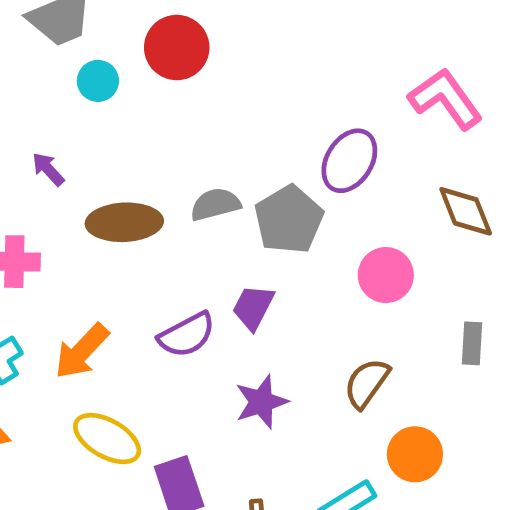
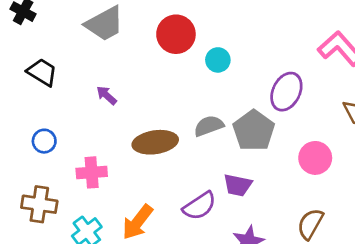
cyan circle: (98, 81) -> (218, 60), moved
purple arrow: (48, 169) -> (106, 95), moved
purple trapezoid: (253, 307) -> (238, 185), turned -100

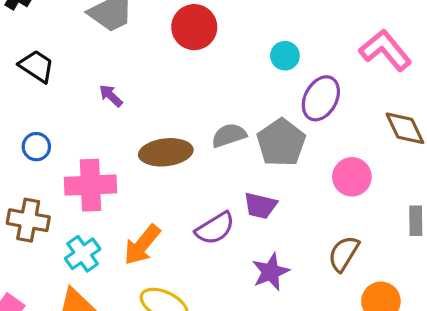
cyan circle: (218, 60) -> (285, 56), moved
pink cross: (92, 172) -> (90, 185), size x1.4

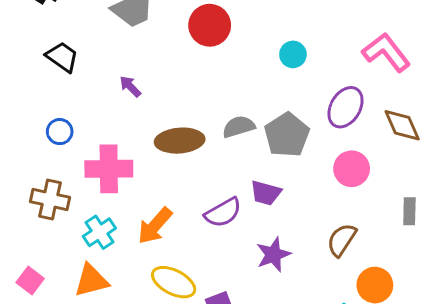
purple ellipse: (321, 98) -> (345, 107), moved

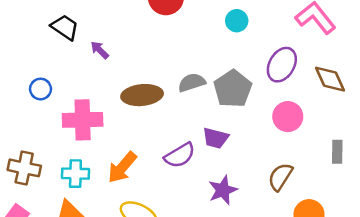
black trapezoid: (62, 57) -> (65, 27), moved
brown cross: (50, 200) -> (24, 168), moved
cyan cross: (99, 232) -> (75, 174), turned 36

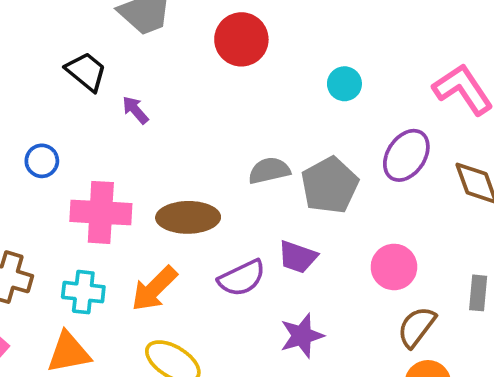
brown ellipse: (142, 95) -> (188, 217), moved
pink circle: (288, 117) -> (394, 267), moved
brown semicircle: (280, 177) -> (417, 327), moved

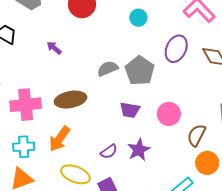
purple arrow: (135, 110) -> (54, 48), moved
pink circle: (394, 267) -> (169, 114), moved
purple semicircle: (242, 278) -> (109, 152), moved, size x0.7

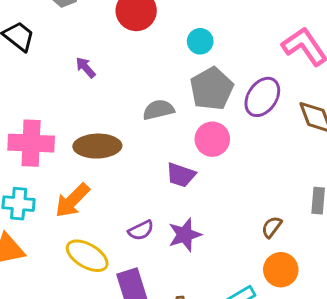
cyan circle: (138, 18) -> (200, 41), moved
gray pentagon: (140, 71) -> (212, 89), moved
pink circle: (169, 114) -> (212, 139), moved
brown semicircle: (196, 135) -> (272, 227), size x0.7

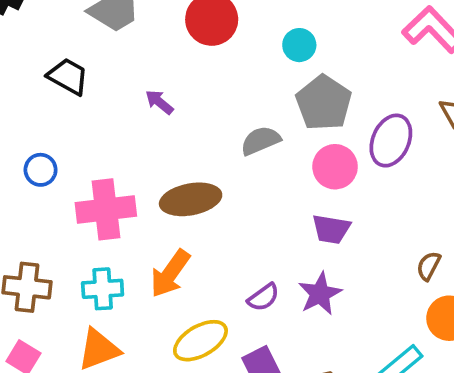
purple ellipse: (262, 97) -> (391, 141), moved
purple trapezoid: (181, 175) -> (331, 229), moved
yellow ellipse: (87, 256) -> (200, 341), turned -51

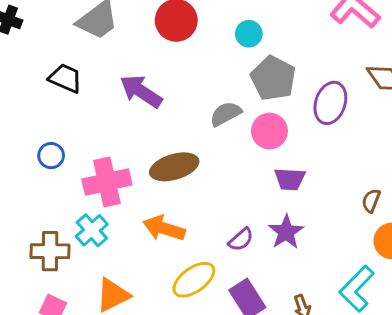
purple arrow: (159, 102) -> (141, 91), size x1.8
pink circle: (335, 167) -> (269, 131), moved
orange arrow: (170, 274) -> (164, 228), turned 78
cyan cross: (103, 289) -> (92, 230), moved, turned -32

